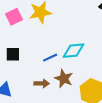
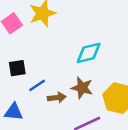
blue line: (50, 58) -> (37, 85), moved

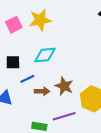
cyan diamond: (89, 53) -> (45, 55), moved

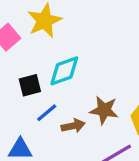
black square: (13, 62) -> (30, 85), moved

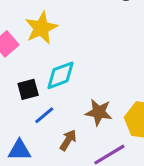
brown arrow: (73, 126) -> (68, 140), moved, turned -45

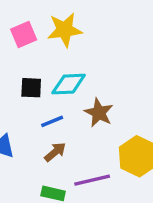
brown star: (99, 112) -> (99, 113), moved
blue line: (44, 115) -> (52, 121), moved

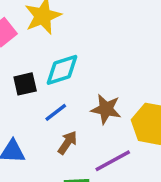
brown star: (99, 113) -> (106, 109), moved

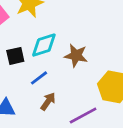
brown star: (106, 109) -> (76, 55), moved

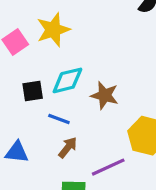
blue line: (39, 78) -> (59, 119), turned 54

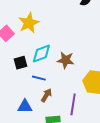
blue triangle: (17, 152) -> (25, 106), moved
purple line: (108, 167) -> (73, 104), turned -50

